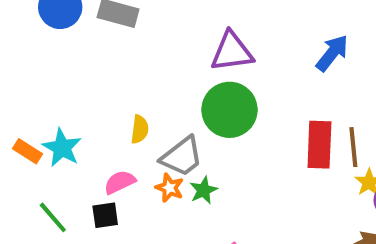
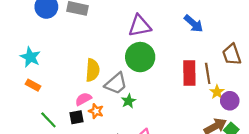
blue arrow: (332, 53) -> (194, 24), turned 96
yellow semicircle: (140, 129) -> (93, 70), size x1.5
cyan star: (62, 148) -> (30, 57), moved
orange star: (170, 188) -> (96, 111), moved

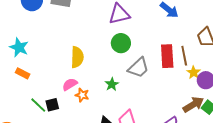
green circle: (140, 57) -> (121, 43), size x0.7
gray trapezoid: (116, 83) -> (138, 68), moved
black square: (77, 117) -> (52, 105), moved

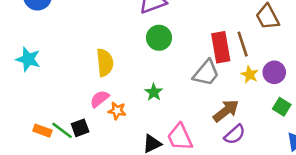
gray trapezoid: (138, 68) -> (206, 73), moved
yellow star: (194, 72) -> (250, 75), moved
orange rectangle: (23, 73) -> (42, 131), moved
brown arrow: (193, 105) -> (226, 111), moved

